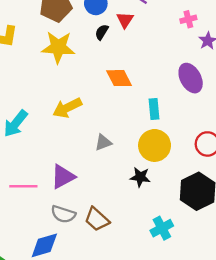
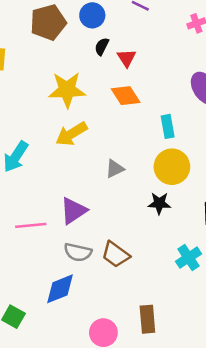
red triangle: (125, 20) -> (127, 58), moved
yellow star: (58, 47) -> (67, 90), moved

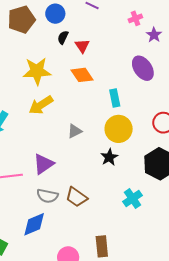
black star: (159, 203) -> (109, 157), turned -30

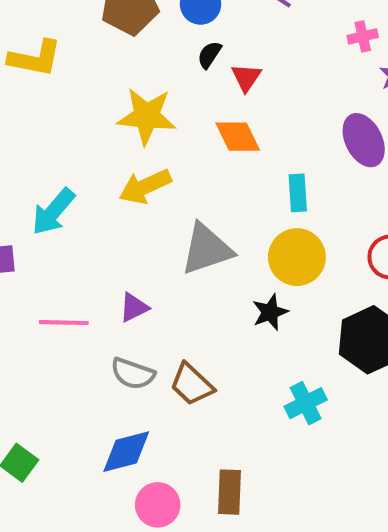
gray triangle: (75, 131) -> (207, 249), size x1.8
purple triangle: (43, 164) -> (134, 307), size x0.7
blue diamond: (34, 224) -> (126, 452), moved

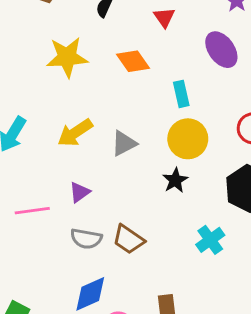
red triangle: (246, 77) -> (164, 17), moved
yellow arrow: (145, 186) -> (75, 133), moved
gray triangle: (207, 249) -> (124, 143), size x0.7

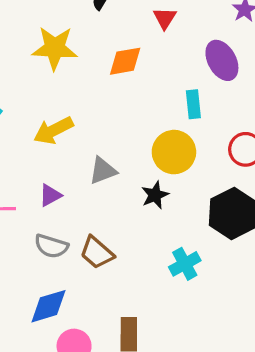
orange diamond: (133, 61) -> (125, 61), turned -72
cyan rectangle: (181, 94) -> (193, 104), moved
gray triangle: (124, 143) -> (103, 171), moved

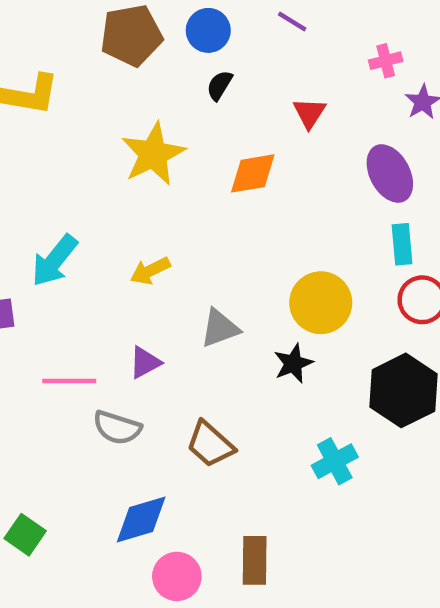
yellow star: (55, 48) -> (153, 154), turned -30
cyan rectangle: (193, 104) -> (402, 244), moved
yellow arrow: (53, 130) -> (150, 271), size x0.7
gray semicircle: (51, 246) -> (117, 428), moved

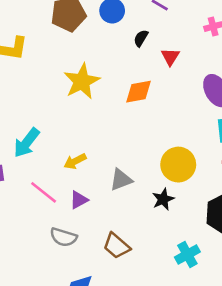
black semicircle: (219, 85) -> (141, 38), moved
yellow arrow: (150, 271) -> (75, 161), moved
pink line: (69, 381) -> (44, 192), moved, turned 40

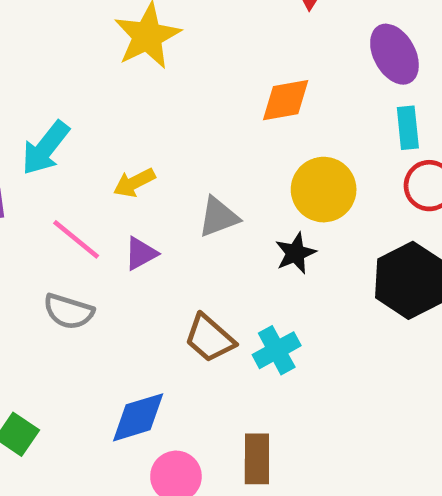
orange diamond: (139, 92) -> (286, 100), moved
gray semicircle: (64, 237) -> (69, 311), moved
cyan cross: (187, 255) -> (277, 350), moved

